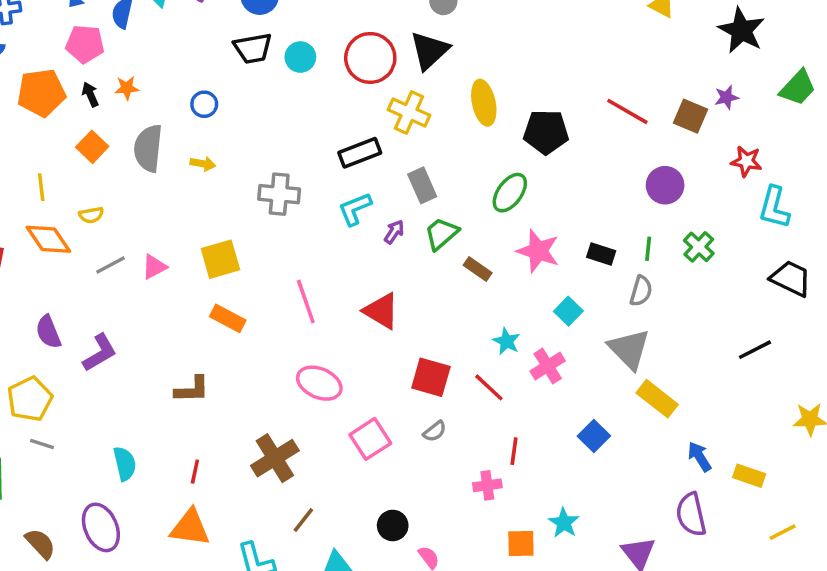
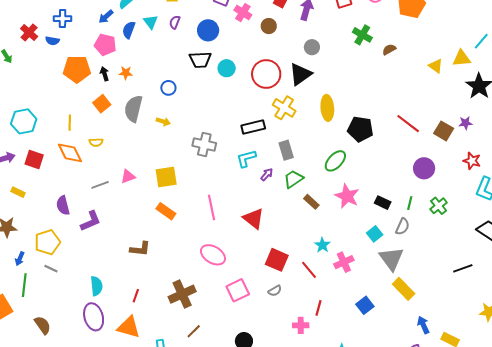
gray line: (111, 265) -> (100, 185), moved
cyan square: (568, 311) -> (375, 234), moved
purple ellipse: (101, 527) -> (94, 317), moved

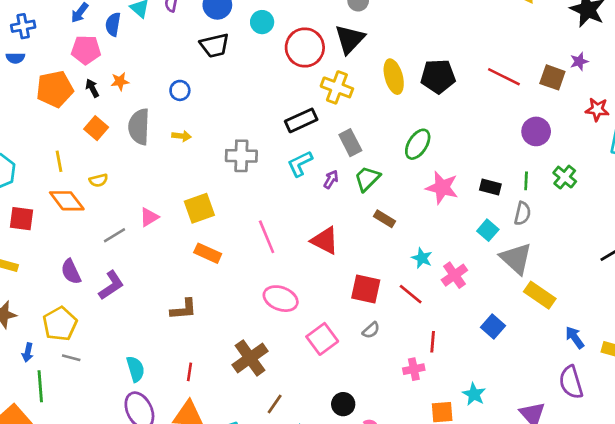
cyan circle: (227, 68) -> (262, 22), moved
black pentagon: (360, 129) -> (438, 76), moved
brown rectangle: (311, 202) -> (385, 219), moved

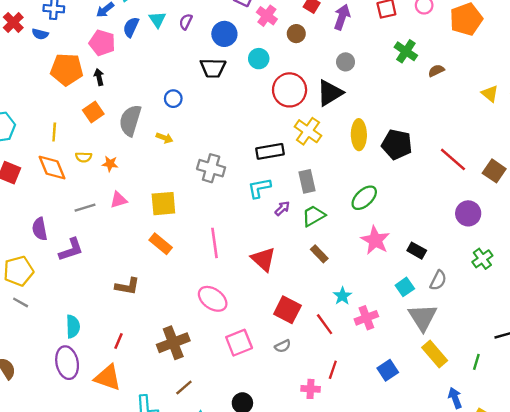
orange star: (120, 81) -> (110, 164), moved
green line: (526, 181) -> (476, 362), moved

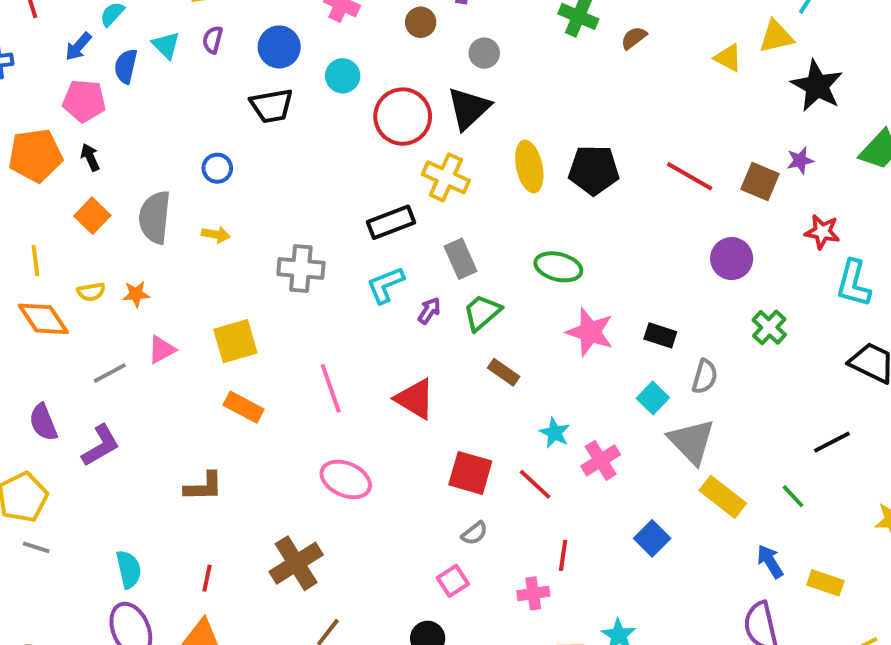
brown circle: (296, 34) -> (421, 22), moved
green ellipse: (364, 198) -> (558, 267), turned 68
pink square: (239, 343) -> (453, 581), moved, size x0.7
green line: (476, 362) -> (793, 496), turned -49

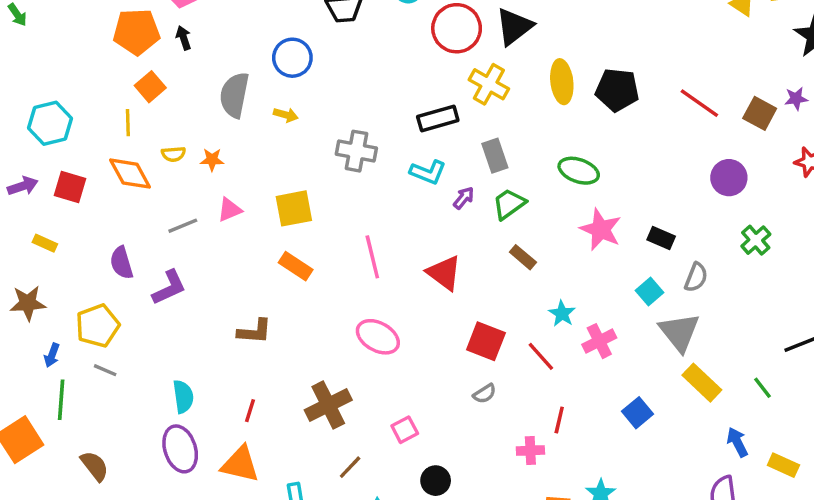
blue circle: (217, 168) -> (292, 58), size x1.5
orange square: (92, 216) -> (150, 87), moved
cyan L-shape: (385, 285) -> (428, 172), turned -141
pink square: (453, 581) -> (405, 430), moved

